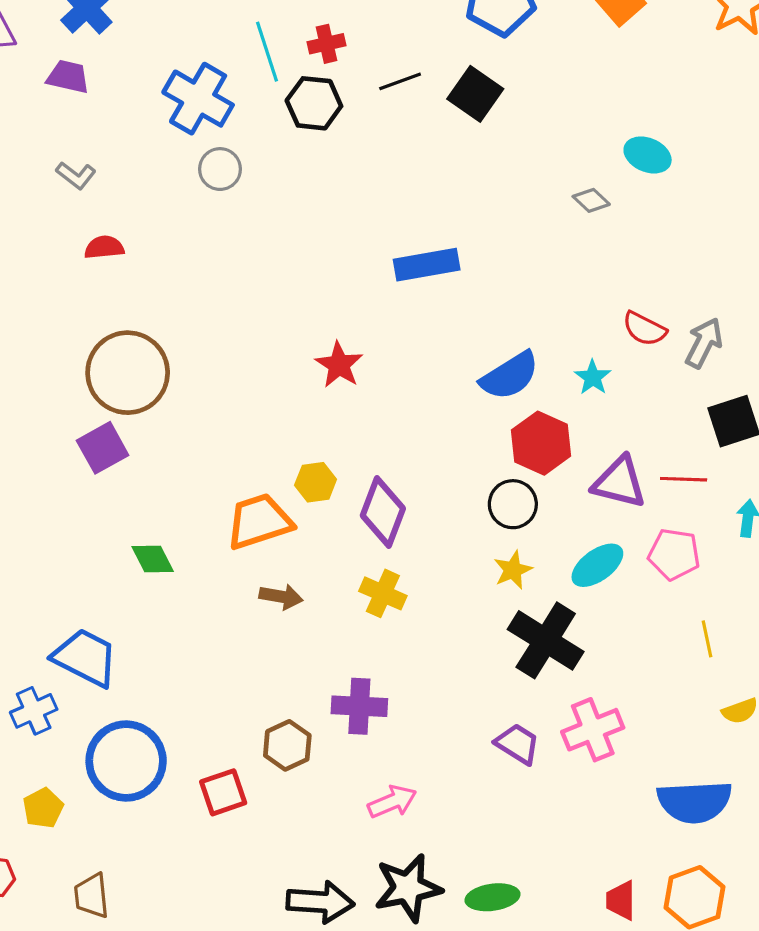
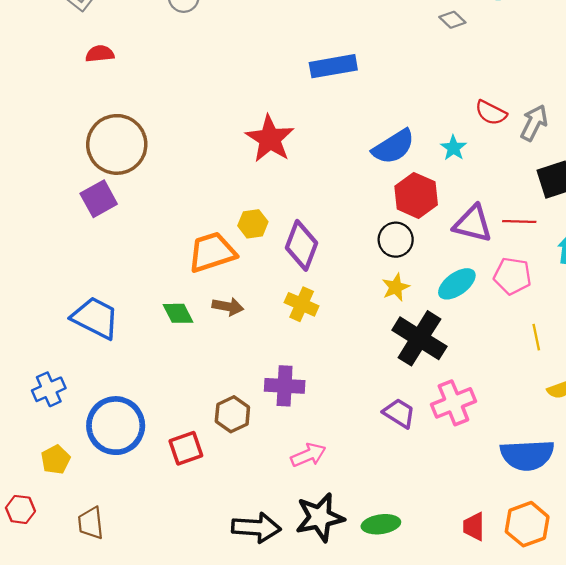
red star: (339, 365) -> (270, 139), size x1.4
green diamond: (153, 559) -> (178, 313), moved
blue trapezoid: (85, 658) -> (95, 318), moved

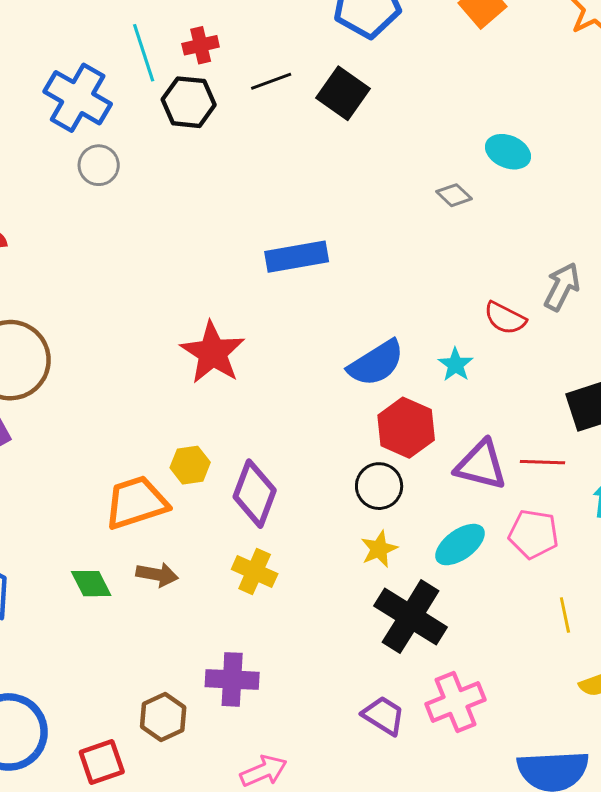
gray arrow: (534, 123) -> (562, 287), moved

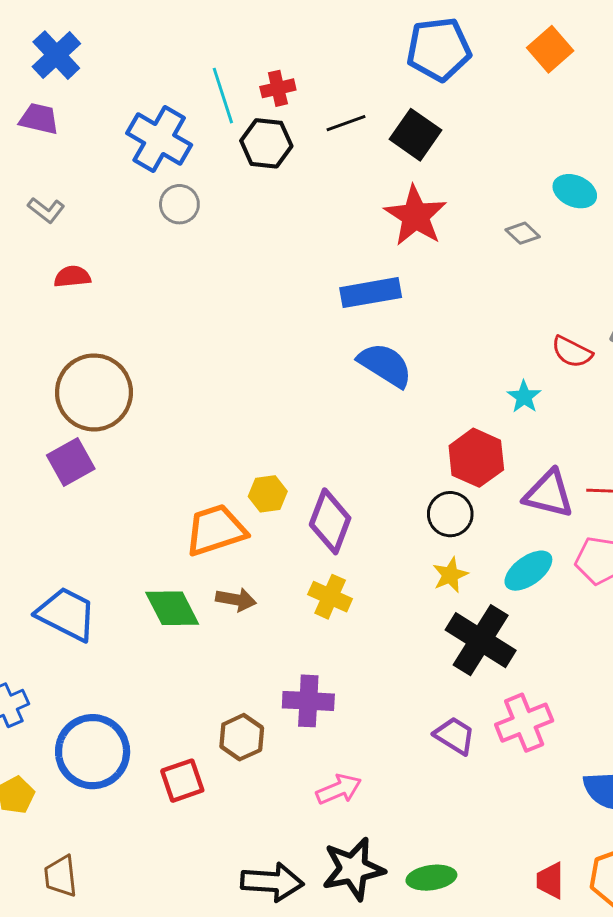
red star: (213, 353) -> (415, 216), moved
blue semicircle: (376, 363) -> (385, 365), moved, turned -116
green diamond: (91, 584) -> (172, 608), size x1.4

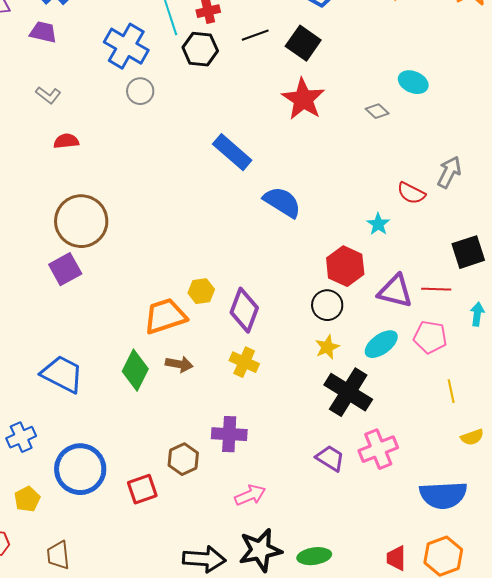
blue rectangle: (371, 293) -> (232, 152), moved, turned 51
green diamond: (172, 608) -> (135, 370), turned 54

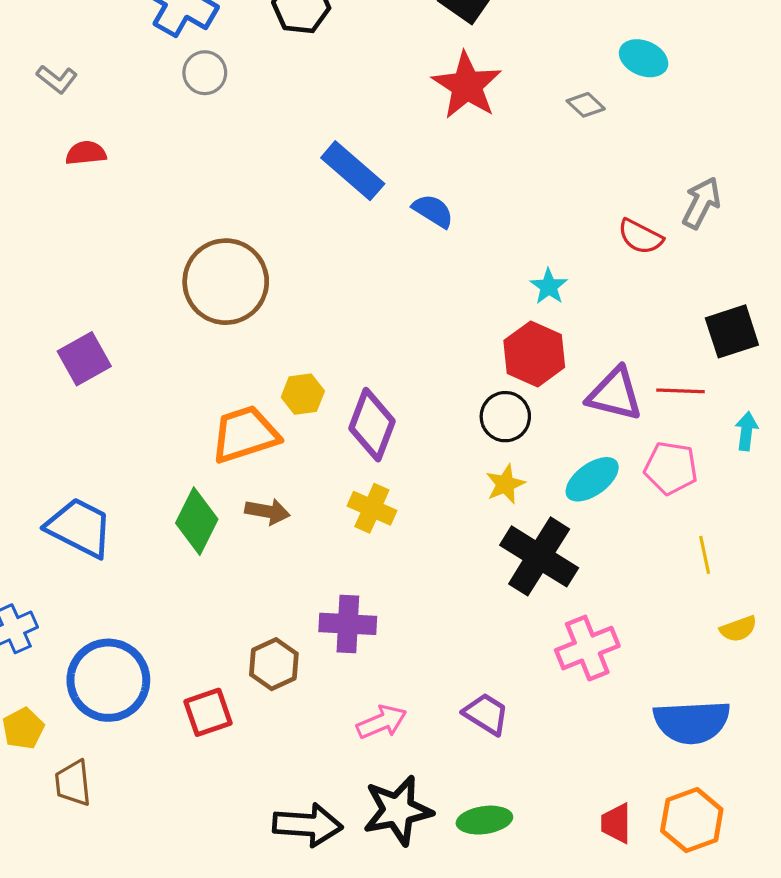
blue semicircle: (282, 202) -> (433, 211), moved, size x0.7
brown circle: (81, 221) -> (226, 282), moved
cyan star: (378, 224) -> (549, 286), moved
purple trapezoid: (330, 458) -> (486, 714), moved
brown trapezoid: (58, 555) -> (73, 783), moved

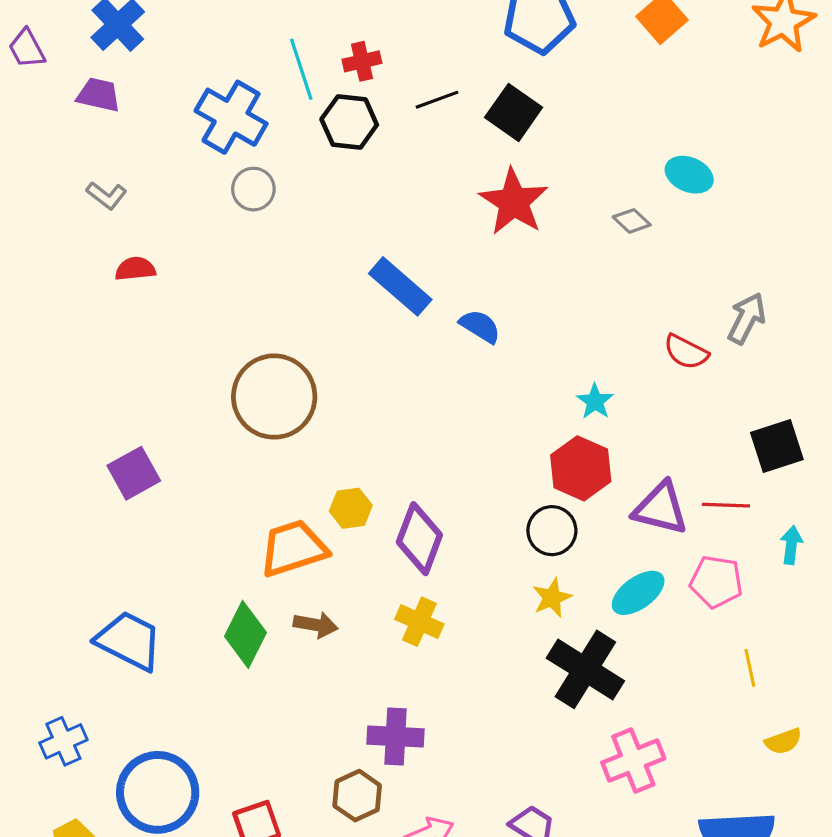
brown hexagon: (274, 664) -> (357, 796), moved

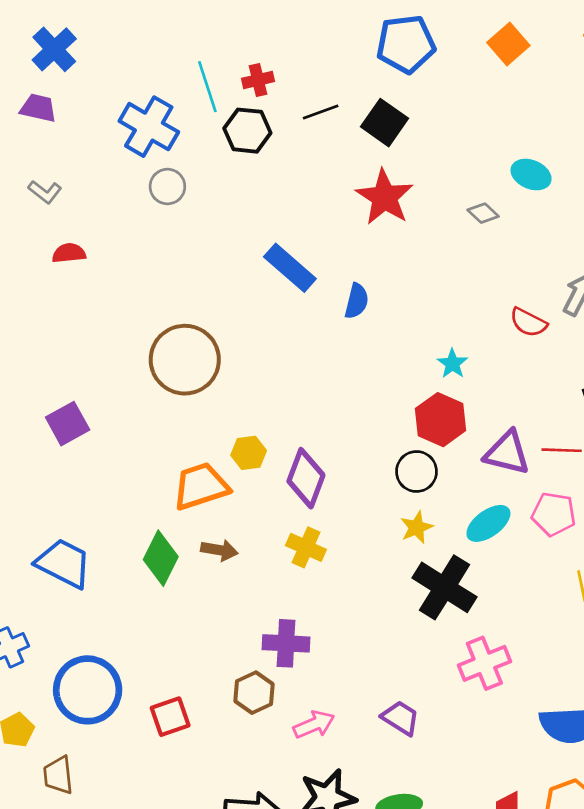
blue semicircle: (480, 326) -> (357, 301), turned 72

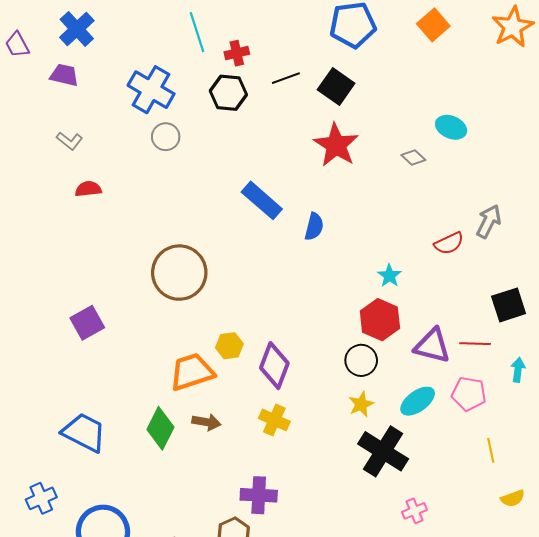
cyan line: (207, 87) -> (197, 32), moved
red semicircle: (528, 322) -> (449, 243), turned -52
pink cross: (484, 663) -> (414, 511), size x0.6

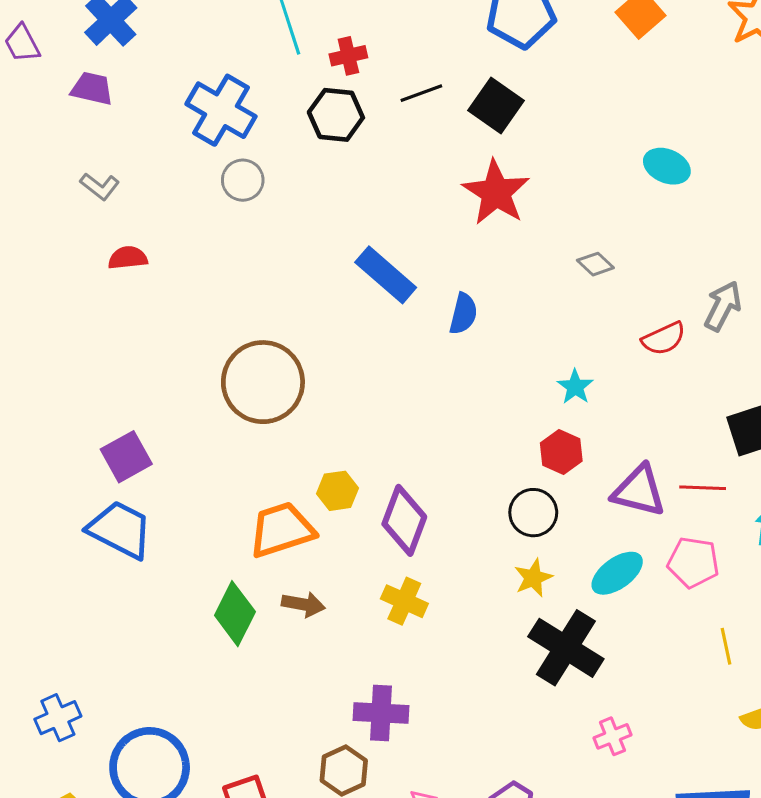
gray diamond: (413, 158) -> (595, 264), moved
red hexagon: (380, 320) -> (561, 452), size x0.7
blue trapezoid: (84, 432) -> (120, 530), moved

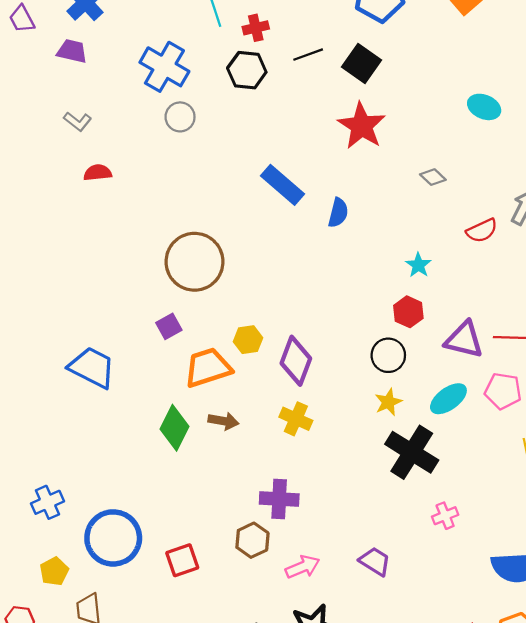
purple square: (126, 457) -> (169, 326), moved, size x0.7

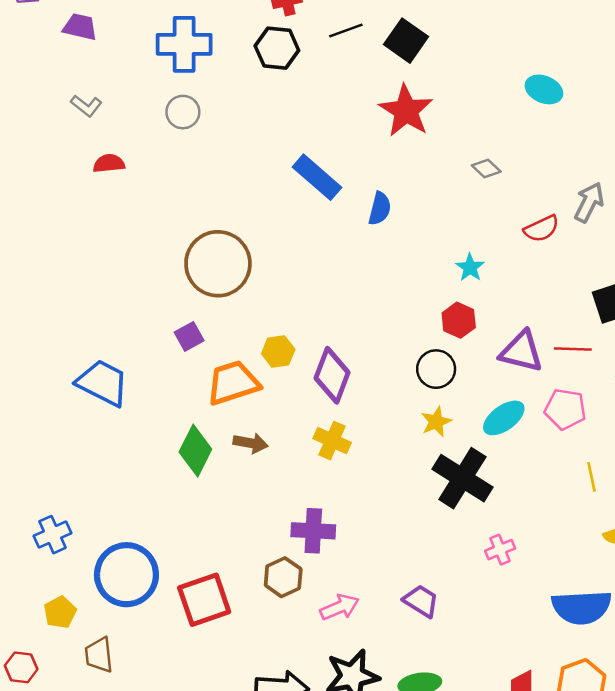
blue cross: (164, 67) -> (184, 44), turned -30
gray circle: (180, 117) -> (183, 112), moved
red square: (182, 560) -> (204, 600), size x1.4

